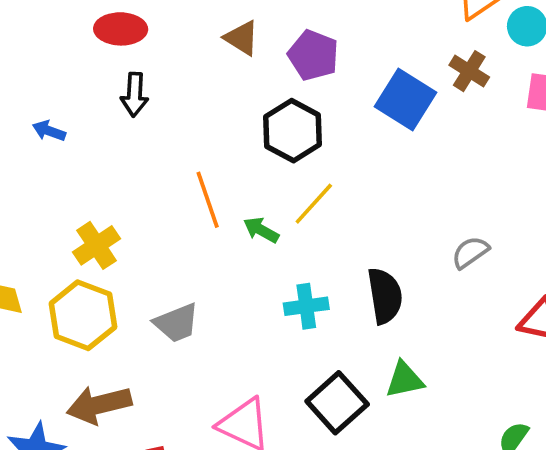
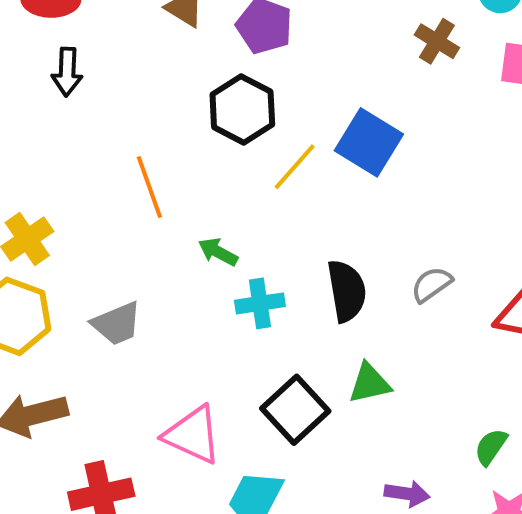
blue square: (406, 100) -> (369, 142), moved
yellow line: (314, 204) -> (295, 167), moved
green arrow: (261, 230) -> (218, 252), moved
gray semicircle: (470, 252) -> (432, 284), moved

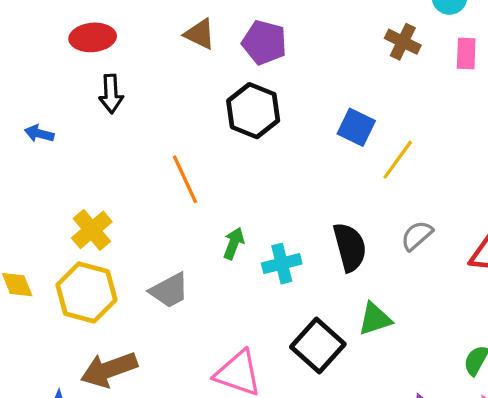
blue square: (369, 142) -> (356, 127), size x0.7
yellow line: (295, 167) -> (398, 160), moved
green arrow: (218, 252) -> (234, 243), moved, turned 88

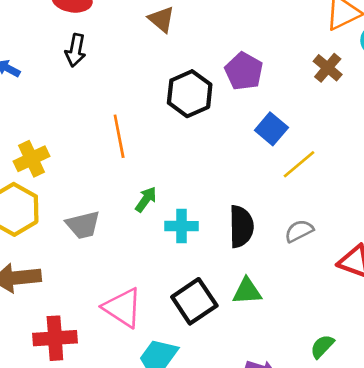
purple pentagon: (264, 42) -> (244, 71), moved

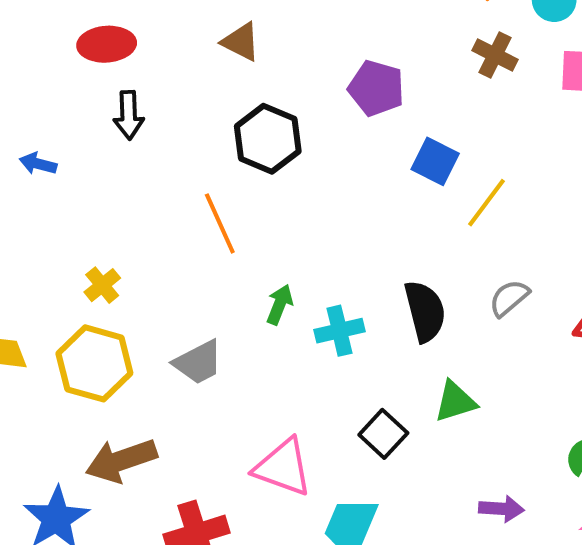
black hexagon: (190, 94) -> (268, 139), moved
yellow cross: (31, 159) -> (102, 285), size x0.7
black square: (194, 301) -> (383, 434), size x0.7

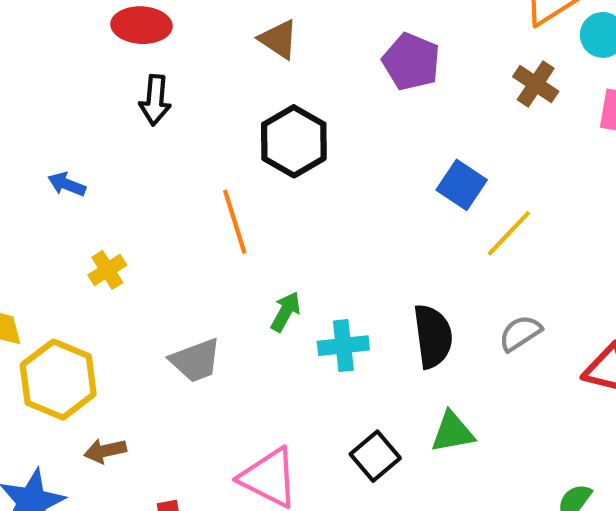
purple pentagon: (376, 88) -> (411, 62), moved
blue arrow: (38, 164) -> (67, 184), moved
yellow hexagon: (94, 363) -> (58, 380), moved
brown arrow: (121, 460) -> (105, 451), size x0.6

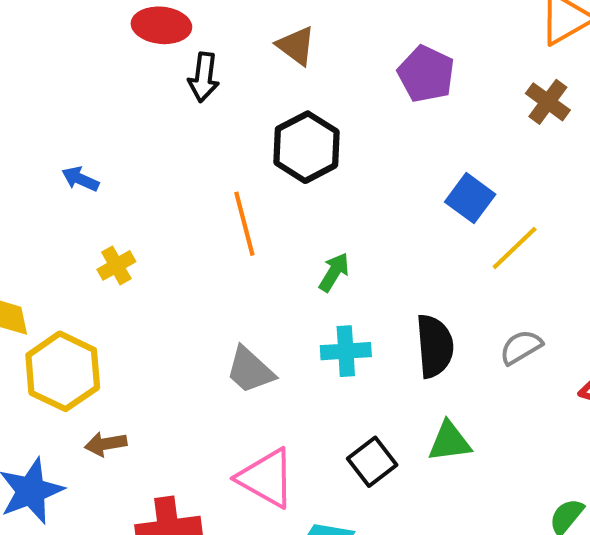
black arrow: (155, 100) -> (204, 77), moved
green arrow: (286, 312) -> (334, 272), moved
gray trapezoid: (196, 360) -> (250, 370), moved, turned 60

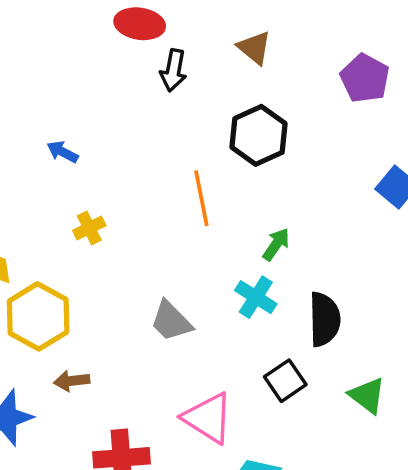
black semicircle: (435, 346) -> (324, 319), moved
cyan cross: (346, 351) -> (256, 297), moved, turned 33
gray trapezoid: (250, 370) -> (171, 321), moved
green triangle: (450, 442) -> (367, 395), turned 42
black square: (372, 462) -> (285, 381), moved

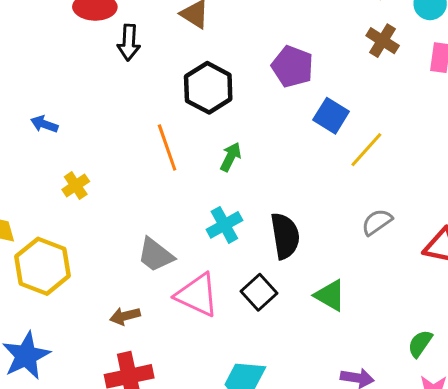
purple pentagon: (365, 78) -> (292, 67), moved
green arrow: (276, 244) -> (231, 157), moved
cyan cross: (256, 297) -> (224, 225), turned 36
brown arrow: (72, 381) -> (125, 316), moved
pink triangle: (208, 418) -> (197, 295), moved

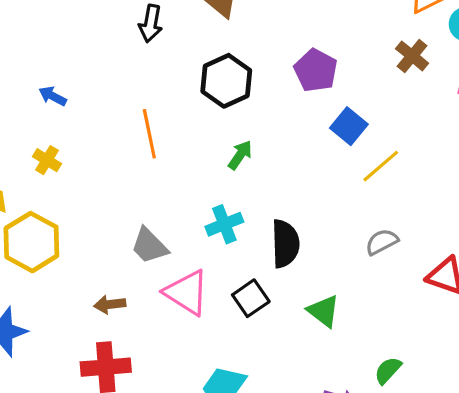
orange line: (167, 147) -> (149, 134), moved
yellow cross: (76, 186) -> (47, 160), moved, turned -32
green semicircle: (420, 344) -> (388, 370), moved

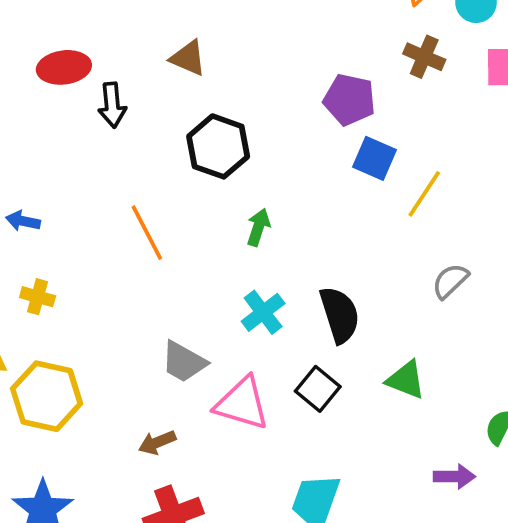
purple pentagon: (316, 70) -> (349, 100), moved

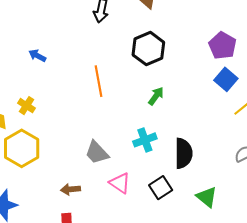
yellow cross: (38, 297) -> (26, 106), moved
pink triangle: (242, 403) -> (120, 183), size x0.7

